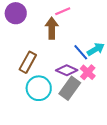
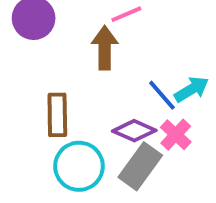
brown rectangle: (28, 62) -> (57, 115), turned -30

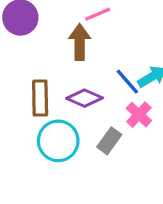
purple diamond: (134, 131) -> (85, 98), moved
gray rectangle: (140, 166) -> (109, 141), size x0.7

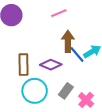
brown arrow: (80, 42) -> (68, 41), moved
pink cross: (139, 115) -> (86, 100), moved

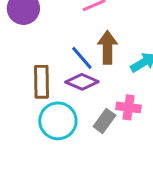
blue line: (77, 55) -> (82, 58), moved
pink cross: (86, 100) -> (129, 107), moved, turned -35

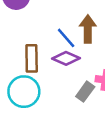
cyan circle: (58, 121) -> (24, 92), moved

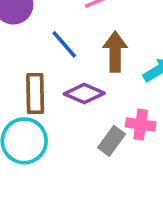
blue line: (66, 38) -> (64, 44), moved

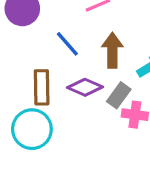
gray rectangle: (112, 141) -> (119, 95), moved

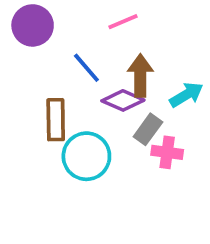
purple diamond: (85, 87) -> (123, 100), moved
cyan circle: (32, 129) -> (86, 156), moved

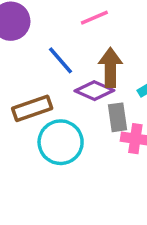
brown rectangle: (56, 120) -> (32, 108), turned 72
gray rectangle: (148, 129) -> (118, 117), turned -44

